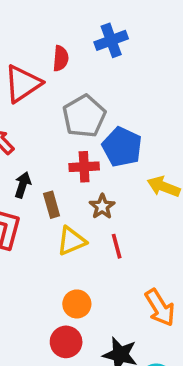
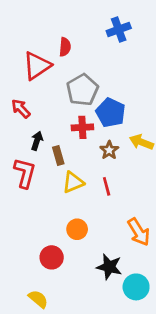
blue cross: (111, 40) -> (119, 29), moved
brown star: (102, 206) -> (109, 150), moved
red circle: (66, 342) -> (52, 257), moved

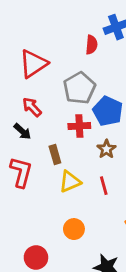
red semicircle: (65, 47) -> (92, 45), moved
red arrow: (21, 109) -> (32, 107), moved
black arrow: (37, 141) -> (22, 131), moved, turned 114
red circle: (52, 257) -> (36, 257), moved

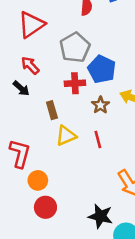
red L-shape: (21, 172) -> (20, 154), moved
orange circle: (74, 229) -> (38, 180), moved
red circle: (36, 257) -> (45, 207), moved

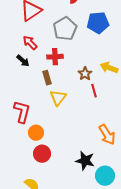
blue pentagon: (102, 69) -> (98, 23), moved, turned -30
red cross: (75, 83) -> (55, 57), moved
yellow triangle: (66, 136) -> (58, 98), turned -30
red line: (98, 140) -> (94, 91), moved

